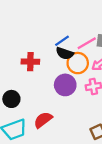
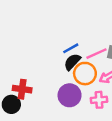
black semicircle: (65, 53) -> (72, 62), turned 108
red cross: (30, 62) -> (22, 89), moved

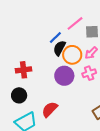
pink line: (97, 54) -> (75, 23), moved
red cross: (22, 89) -> (23, 70), moved

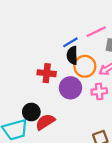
black semicircle: (59, 48) -> (72, 55), turned -42
red cross: (23, 70) -> (47, 73), moved
black circle: (19, 95) -> (31, 112), moved

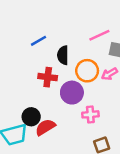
blue line: (70, 42) -> (38, 41), moved
black semicircle: (72, 55) -> (63, 55), moved
pink cross: (99, 91) -> (90, 114), moved

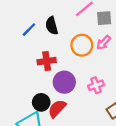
black semicircle: (63, 55) -> (52, 26), moved
purple circle: (72, 93) -> (64, 82), moved

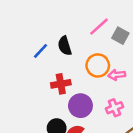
gray square: (104, 18) -> (120, 36), turned 35
pink arrow: (104, 43) -> (117, 75), moved, turned 42

